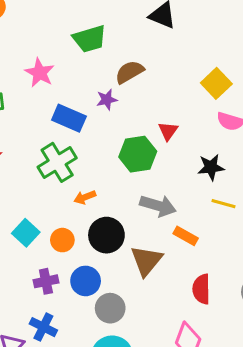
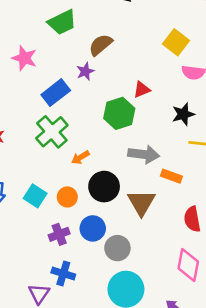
blue rectangle: (69, 118) -> (56, 93), turned -52
red triangle: (168, 131) -> (142, 89), turned 42

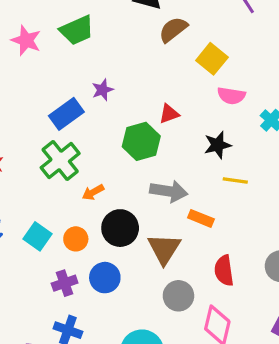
brown semicircle: (101, 45) -> (173, 29), moved
pink star: (24, 58) -> (26, 40), moved
gray circle: (117, 248) -> (178, 296), moved

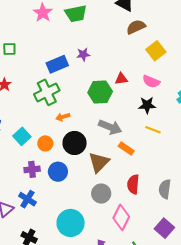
pink semicircle: (231, 96) -> (151, 81), moved

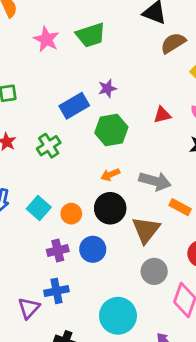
green cross: (47, 92) -> (49, 146), moved, size x0.7
green hexagon: (100, 92) -> (111, 130), moved
orange arrow: (63, 117) -> (110, 175), moved
blue cross: (27, 199) -> (56, 291), turned -36

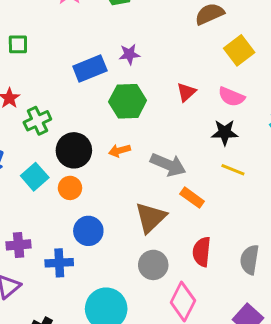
red triangle: (162, 115) -> (186, 92), turned -36
green cross: (49, 146) -> (37, 121), moved
black circle: (110, 208) -> (74, 150), moved
purple cross: (58, 250) -> (19, 245), moved
blue cross: (56, 291) -> (59, 263), moved

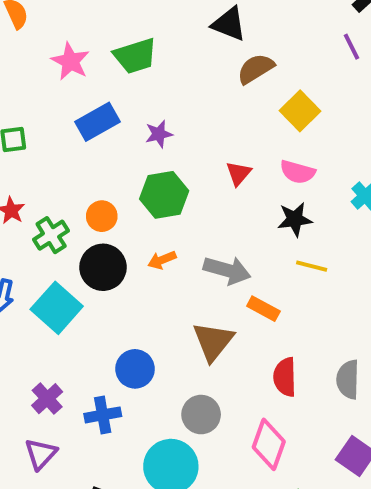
blue rectangle: (90, 68) -> (97, 122), moved
cyan square: (35, 177) -> (57, 308), size x1.4
orange circle: (70, 188) -> (102, 216), moved
purple cross: (19, 245) -> (47, 399), turned -30
gray circle: (153, 265) -> (201, 415), moved

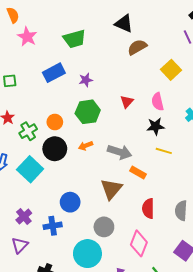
pink star: (70, 61) -> (27, 37), moved
yellow square: (300, 111) -> (171, 70), moved
pink semicircle: (298, 172) -> (158, 102), turned 60

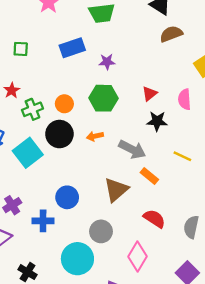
black star: (156, 126) -> (157, 121), moved
red semicircle: (148, 208) -> (154, 219), turned 114

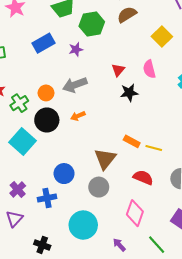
green hexagon: (103, 98) -> (92, 24), moved
gray arrow: (132, 149) -> (75, 85), moved, turned 145
yellow line: (182, 156) -> (154, 148), moved
gray circle: (101, 231) -> (99, 187), moved

